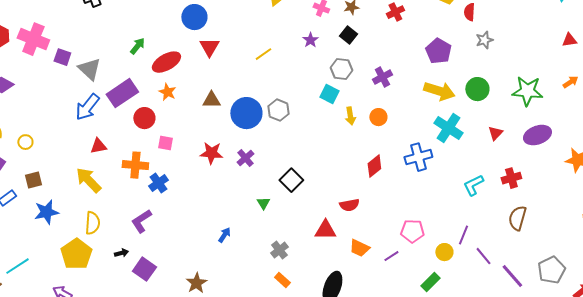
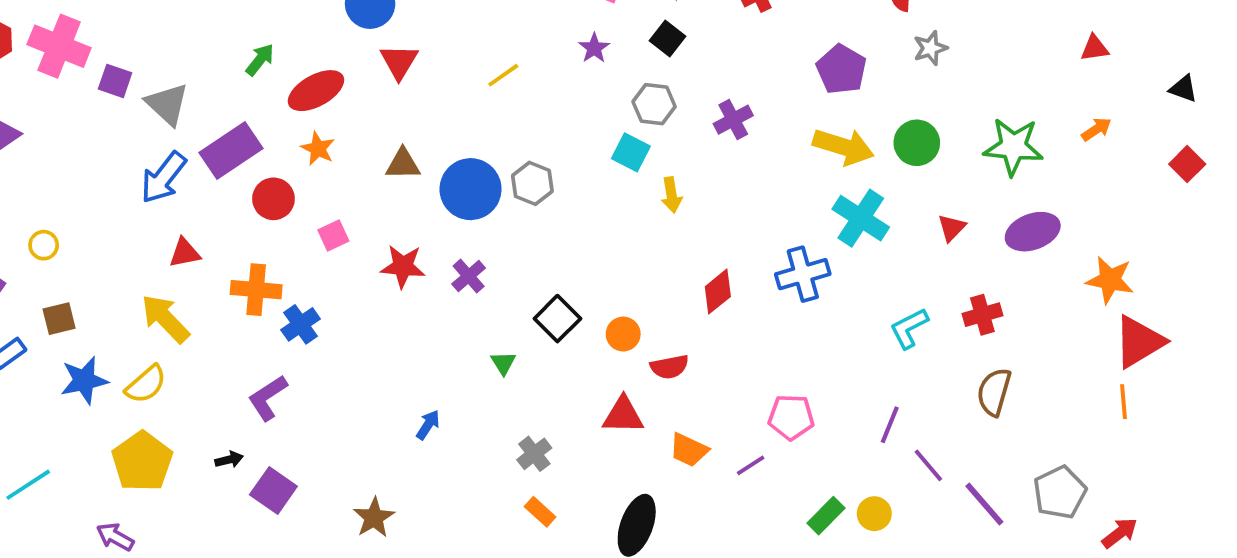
orange circle: (378, 117) -> (623, 334), moved
pink square: (165, 143) -> (333, 235), moved, turned -35
yellow semicircle: (92, 223) -> (146, 384), moved, turned 45
yellow circle: (444, 252) -> (874, 514), moved

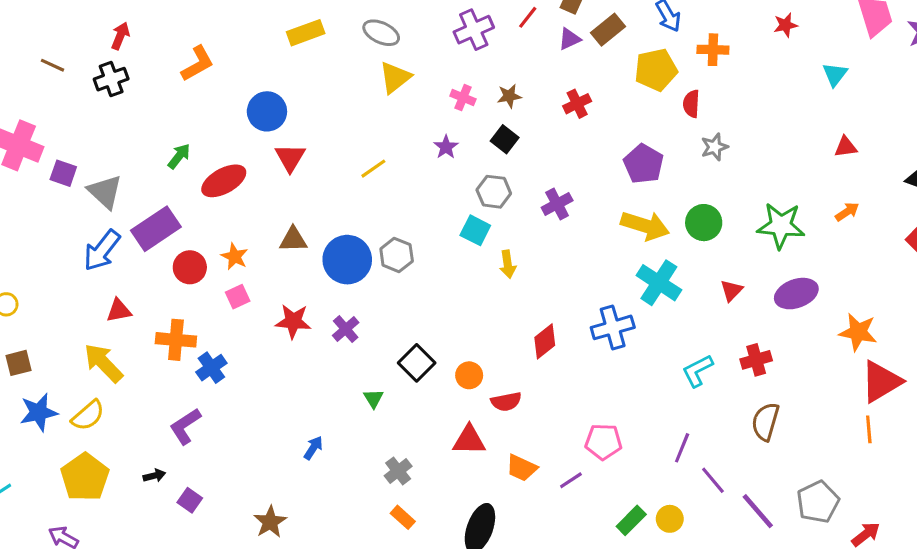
orange star: (318, 149) -> (235, 256), moved
purple square: (273, 490) -> (190, 500), size x0.7

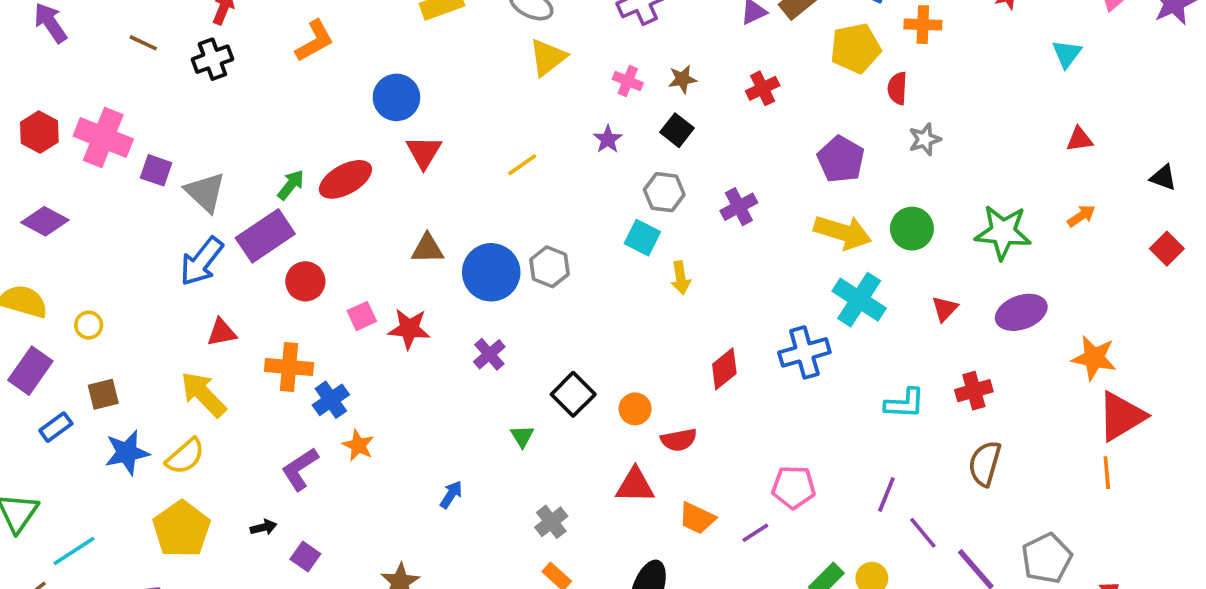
green arrow: (179, 156) -> (291, 185), moved
orange star: (235, 256) -> (358, 445), moved
red star: (293, 321) -> (409, 329), moved
cyan L-shape: (698, 371) -> (905, 403), turned -150

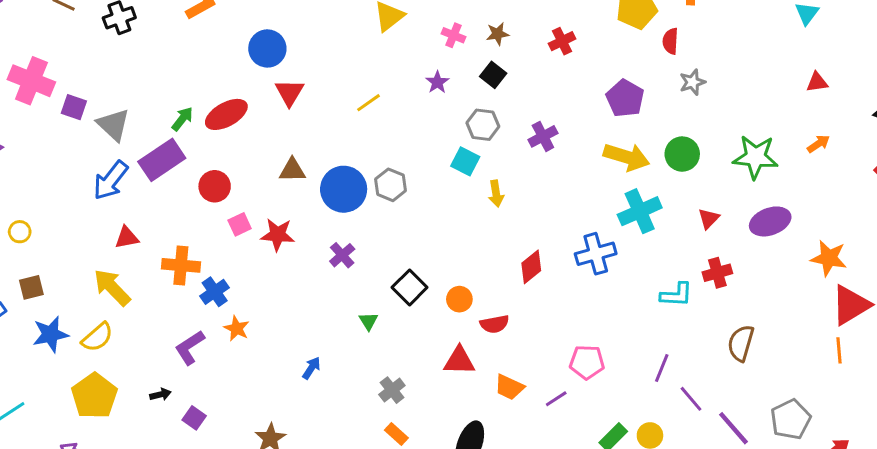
red circle: (305, 281) -> (215, 186), moved
cyan cross: (859, 300) -> (640, 211), turned 33
red cross: (974, 391) -> (717, 273), moved

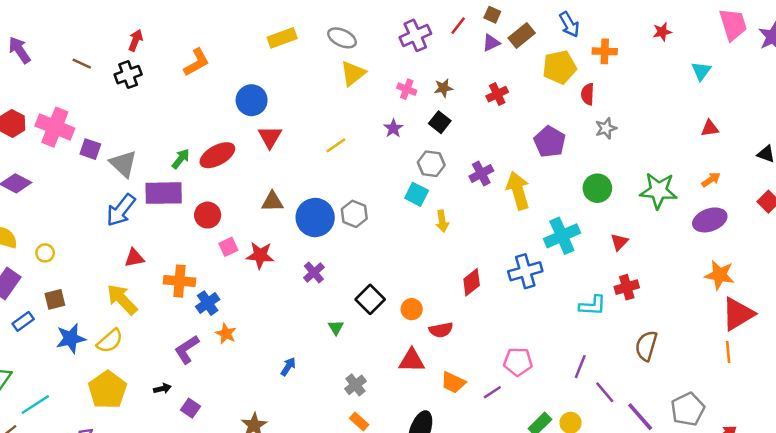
yellow arrow: (627, 157) -> (518, 191), moved, turned -123
purple rectangle: (162, 160) -> (164, 193), turned 33
purple ellipse: (770, 221) -> (710, 220), moved

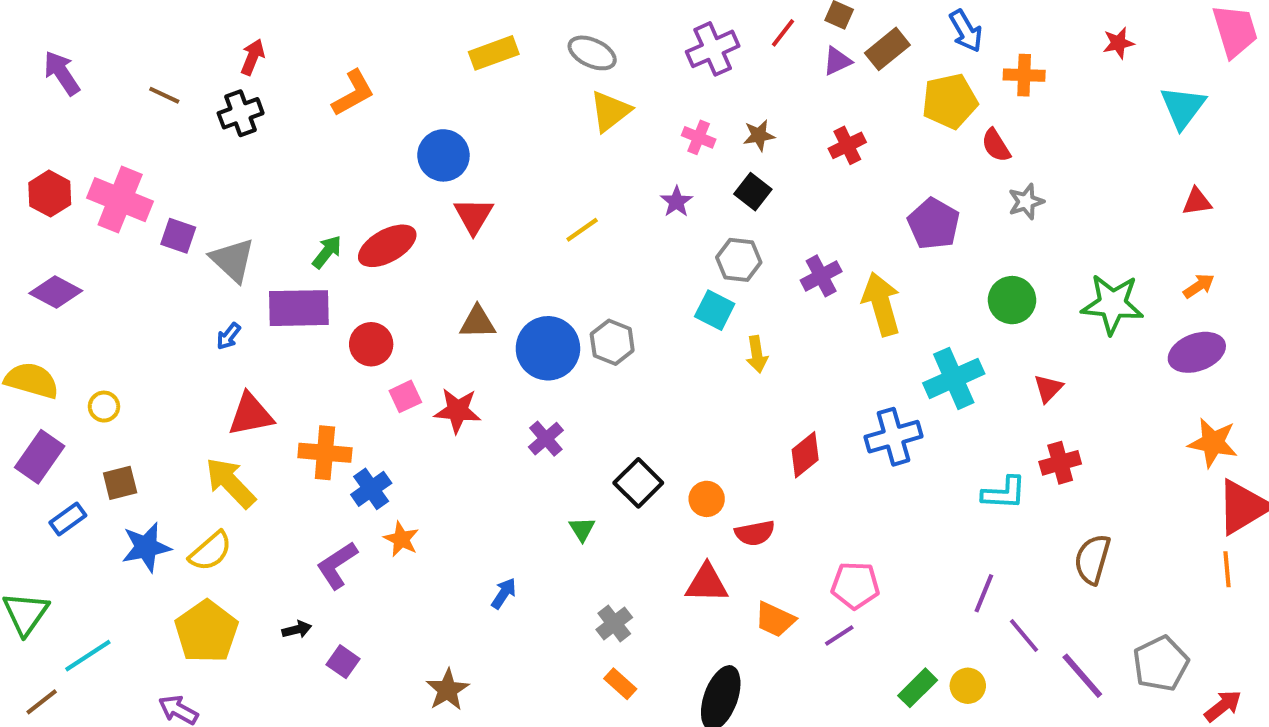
cyan triangle: (701, 71) -> (1183, 107), size x1.4
red semicircle: (588, 94) -> (996, 145), turned -35
blue arrow: (121, 210) -> (229, 336), size x0.5
red triangle: (134, 258) -> (251, 415), size x1.4
pink pentagon: (518, 362) -> (855, 585), moved

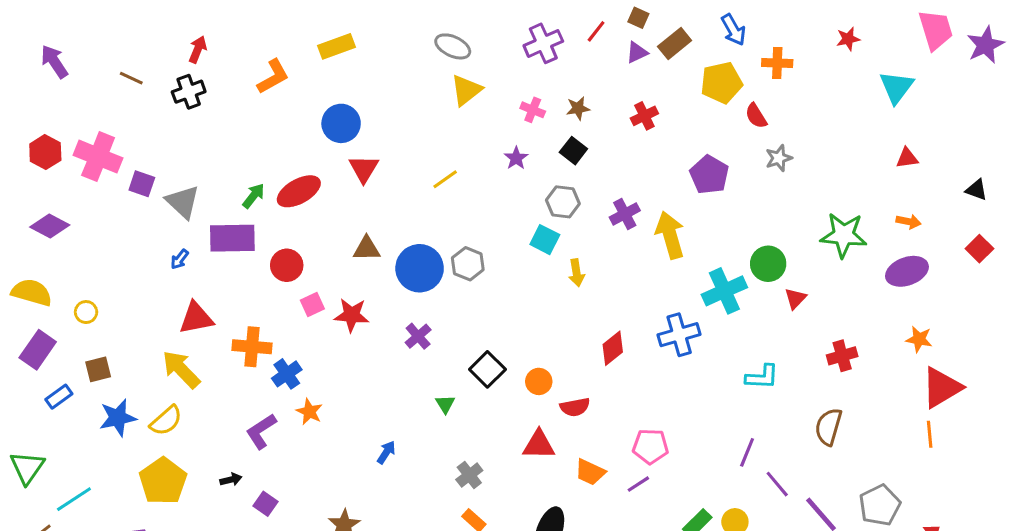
yellow rectangle: (494, 53) -> (337, 46), moved
orange arrow: (1199, 286) -> (908, 221), turned 45
green circle: (1012, 300) -> (768, 264), moved
orange star: (1213, 443) -> (919, 339), size x0.7
red cross: (1060, 463) -> (842, 356), moved

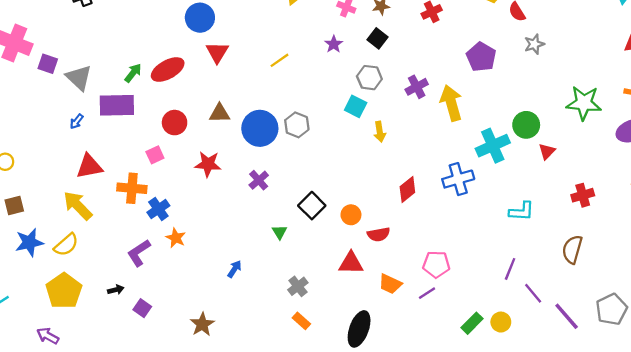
red circle: (287, 265) -> (175, 123), moved
pink square: (312, 304) -> (155, 155), moved

